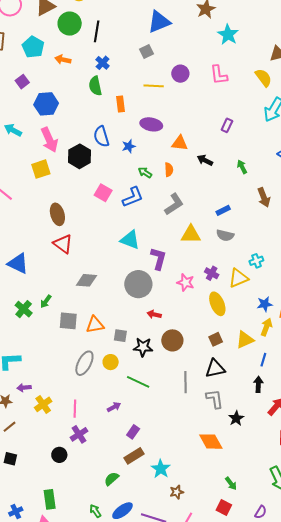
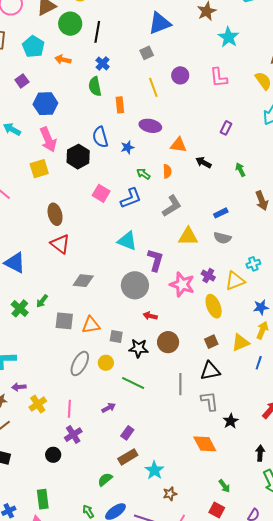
yellow line: (154, 86) -> (153, 87), turned 66
pink star: (186, 282) -> (182, 284), size x1.4
black arrow: (258, 384) -> (260, 453), moved

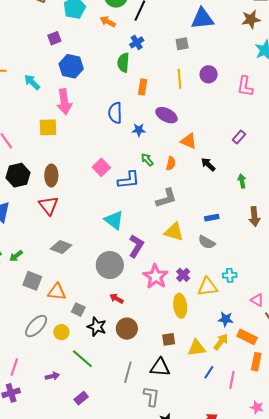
orange arrow: (63, 60) -> (108, 22), moved
black hexagon: (78, 157) -> (18, 175), moved
purple rectangle: (127, 433) -> (81, 398), moved

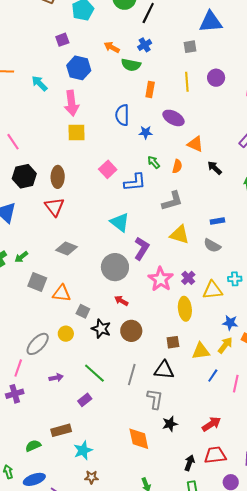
orange arrow: (108, 22) -> (112, 47), moved
green semicircle: (123, 63) -> (131, 65), turned -84
yellow square: (48, 127) -> (77, 132), moved
gray ellipse: (36, 326) -> (38, 344), moved
green line: (82, 359) -> (94, 373), moved

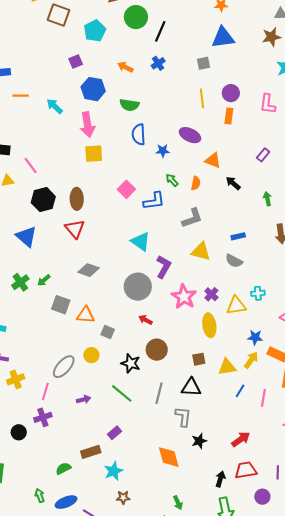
green semicircle: (131, 65) -> (129, 105), moved
orange rectangle: (150, 89) -> (229, 116), moved
black star: (101, 329) -> (131, 363), moved
purple rectangle: (85, 400) -> (114, 433), moved

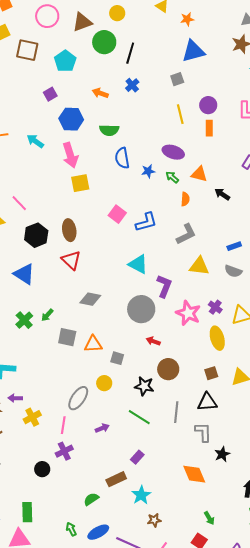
green arrow: (172, 180) -> (172, 177), moved

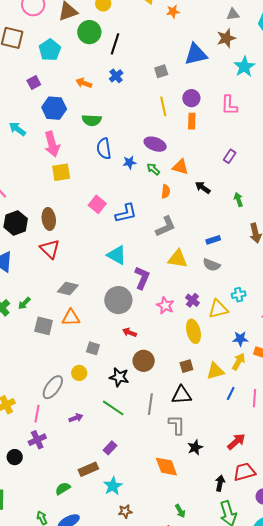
blue triangle: (193, 51) -> (196, 54), moved
pink star: (188, 313) -> (165, 305), size x0.7
orange triangle: (93, 344) -> (71, 318), moved

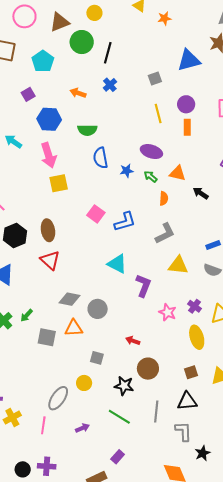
gray circle: (118, 300) -> (98, 309), moved, size x0.7
purple cross: (37, 440) -> (47, 466), moved, turned 30

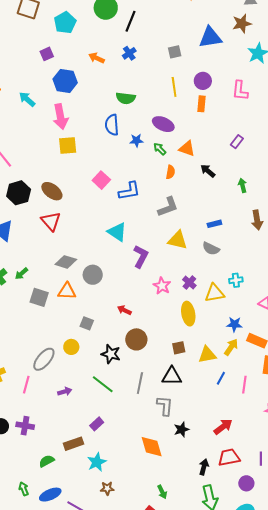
green semicircle: (87, 130) -> (126, 98), moved
brown ellipse: (48, 230) -> (52, 191), turned -50

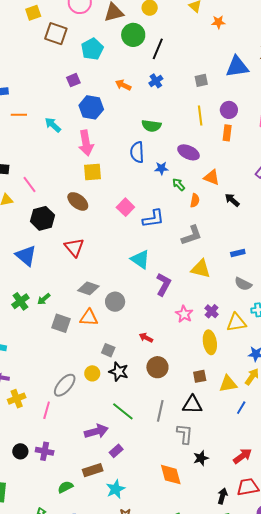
green arrow: (160, 149) -> (179, 184), moved
brown ellipse: (52, 191) -> (78, 201), moved
gray semicircle: (211, 249) -> (243, 284), moved
black star: (111, 354) -> (119, 372), moved
purple arrow: (65, 391) -> (96, 431), moved, size x1.6

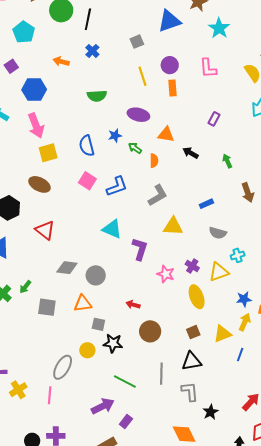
blue semicircle: (137, 152) -> (87, 146), moved
orange triangle: (89, 318) -> (83, 303), moved

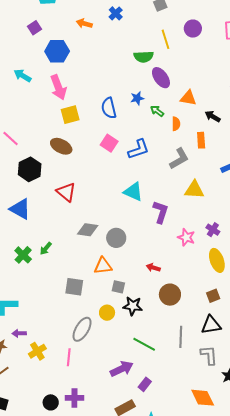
orange rectangle: (172, 88) -> (201, 140), moved
green semicircle: (97, 96) -> (144, 57), moved
purple ellipse: (138, 115) -> (161, 78), turned 40
gray square: (47, 307) -> (74, 287), moved

